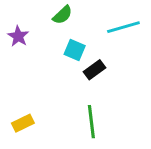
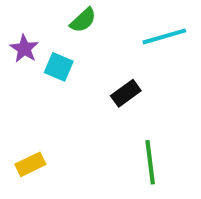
cyan square: (75, 50) -> (59, 67), moved
green line: (91, 122) -> (150, 162), moved

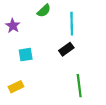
cyan line: (164, 36) -> (72, 24), moved, turned -75
cyan square: (59, 67) -> (26, 55), moved, turned -32

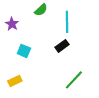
cyan square: (26, 55) -> (24, 51), turned 32
green line: (79, 86) -> (74, 80), turned 50

